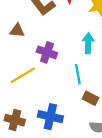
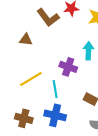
purple cross: (47, 52) -> (68, 67), moved
cyan line: (78, 74) -> (55, 89), moved

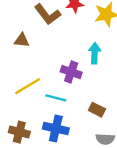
cyan line: (55, 89) -> (56, 98), turned -66

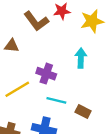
purple cross: (71, 72) -> (46, 74), moved
cyan line: (56, 98) -> (56, 100), moved

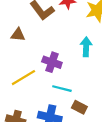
brown rectangle: (83, 112) -> (79, 107), moved

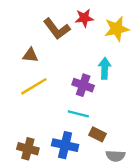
purple cross: (52, 62) -> (83, 85), moved
yellow line: (23, 78) -> (34, 86), moved

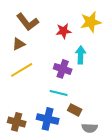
red star: (84, 18) -> (64, 31), moved
brown L-shape: (57, 29) -> (28, 22), moved
brown triangle: (30, 55) -> (19, 44), turned -32

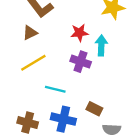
red star: (64, 31) -> (79, 33), moved
cyan line: (59, 93) -> (55, 89), moved

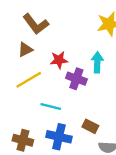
red star: (79, 33) -> (59, 60), moved

